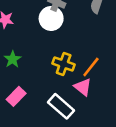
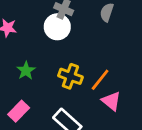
green star: (13, 59) -> (26, 71), moved
pink triangle: (83, 87) -> (111, 101), moved

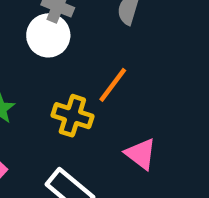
orange line: (100, 80) -> (113, 85), moved

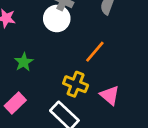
yellow cross: (72, 116) -> (76, 84), moved

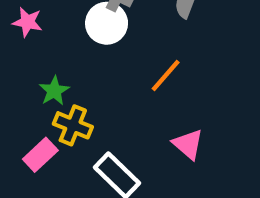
yellow cross: (76, 84) -> (73, 125), moved

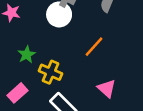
yellow cross: (73, 125) -> (51, 72), moved

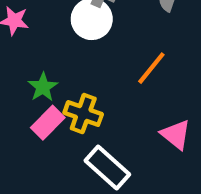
pink rectangle: (18, 93) -> (48, 123), moved

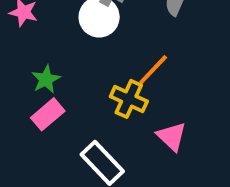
yellow cross: (83, 114) -> (129, 99), moved

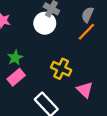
orange line: (153, 70) -> (86, 32), moved

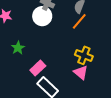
yellow cross: (61, 69) -> (84, 55), moved
pink rectangle: (16, 77) -> (38, 68), moved

